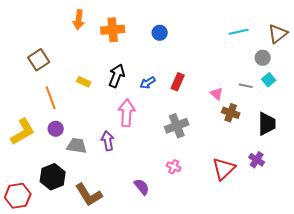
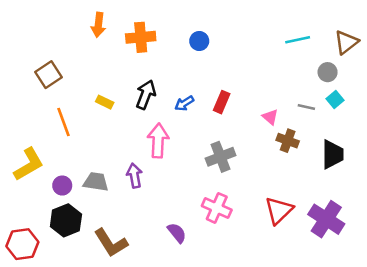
purple circle: (56, 129) -> (62, 186), moved
purple cross: (257, 160) -> (326, 219), moved, size x1.8
pink cross: (174, 167) -> (217, 208), size x1.6

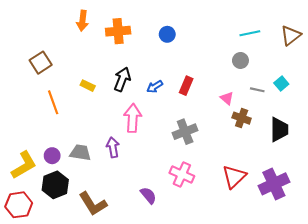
gray circle: (328, 72) -> (240, 60), moved
yellow L-shape: (29, 164) -> (24, 165), moved
purple cross: (326, 219) -> (274, 184), turned 32

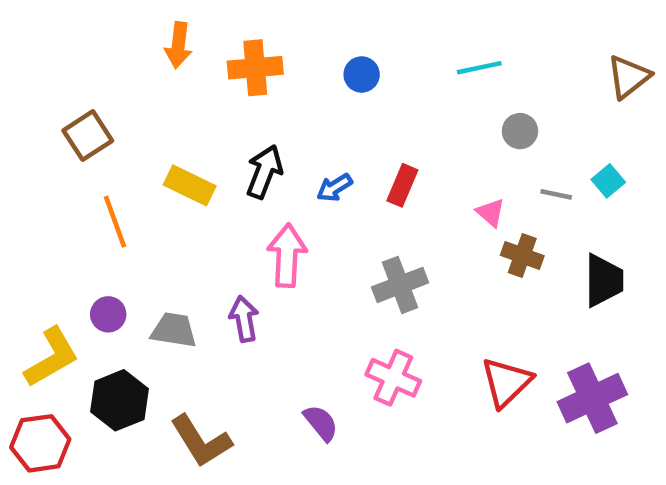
cyan line: (250, 33) -> (479, 68), moved
yellow rectangle: (88, 86) -> (190, 185), size x1.5
purple circle: (52, 156) -> (108, 314), moved

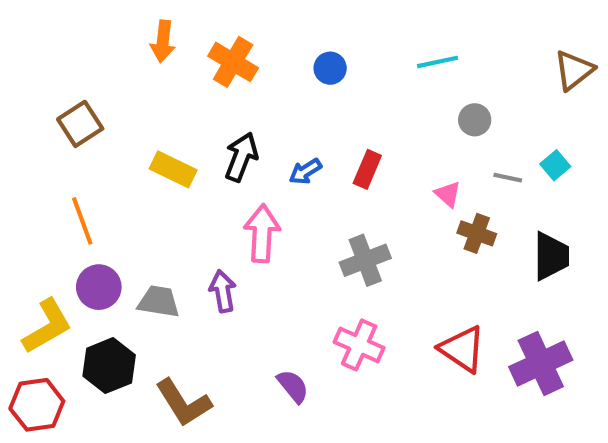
orange cross: (255, 68) -> (233, 62), turned 36
orange line: (115, 222) -> (82, 221), moved
purple circle: (108, 314) -> (99, 287), size x1.4
red triangle: (506, 382) -> (462, 349), turned -42

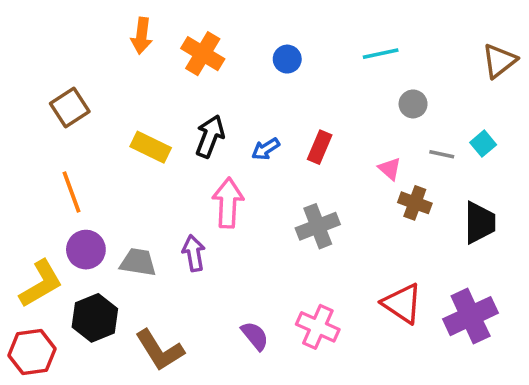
pink cross: (359, 345) -> (318, 327), moved

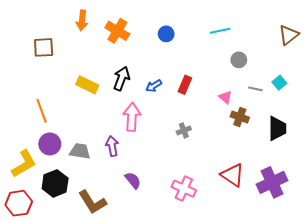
brown square: (70, 108) -> (44, 47), moved, turned 30
gray cross: (318, 226) -> (184, 130), size x0.6
purple semicircle: (255, 336) -> (133, 180), moved

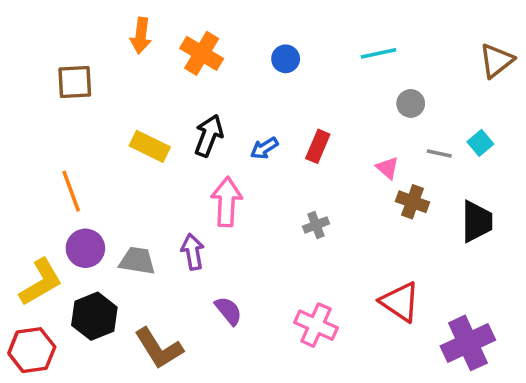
purple cross: (272, 182) -> (468, 343), moved

